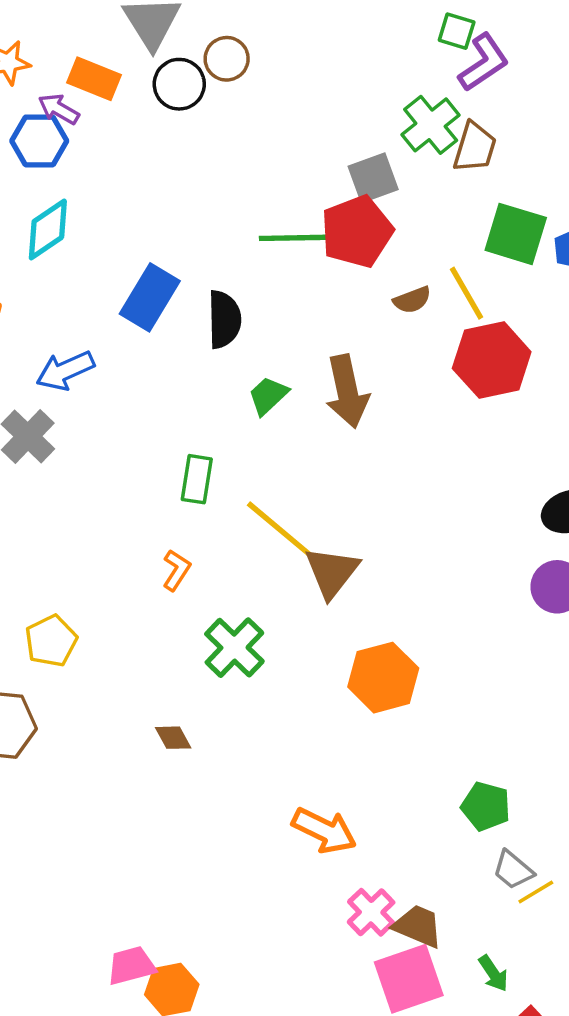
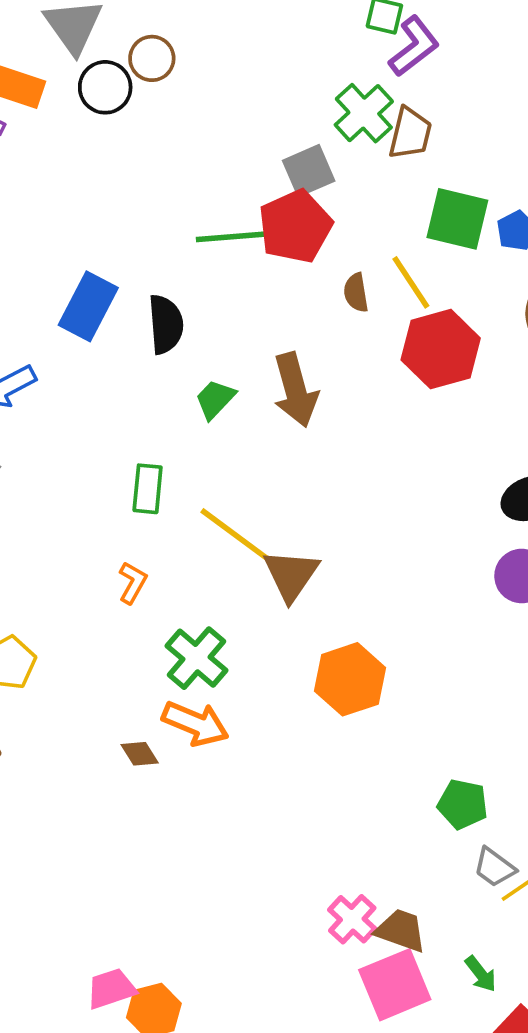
brown semicircle: (412, 300) -> (356, 293), turned 105
orange arrow: (324, 830) -> (195, 723), moved

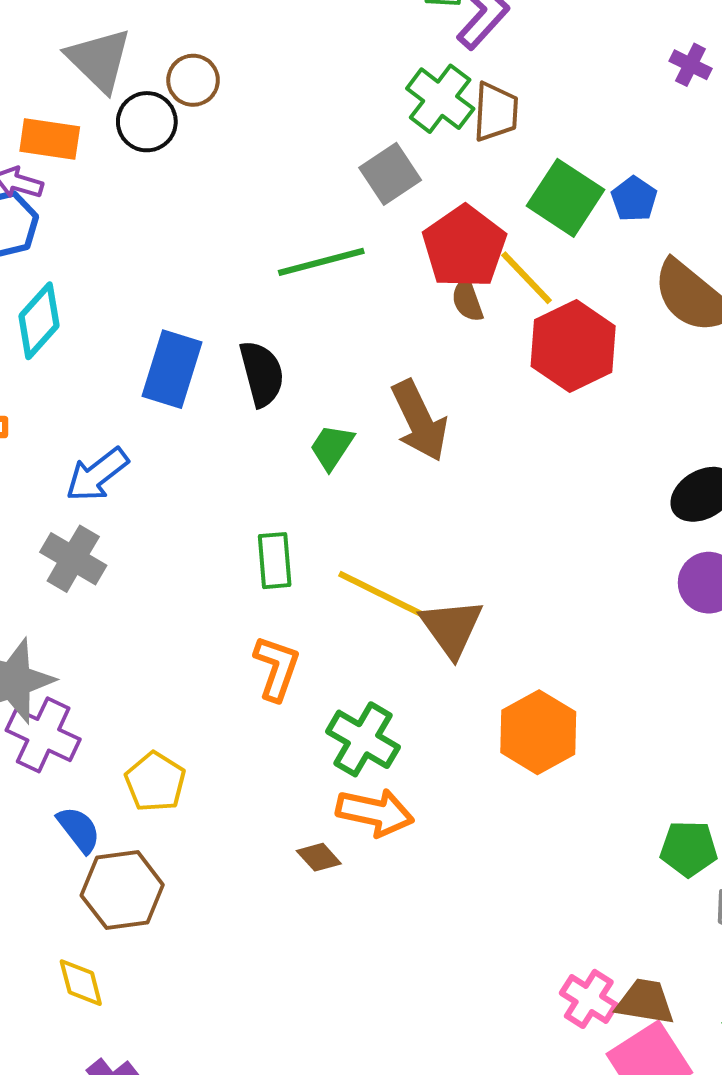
green square: (457, 219) -> (565, 198), turned 30
red pentagon: (295, 226) -> (464, 247), moved
orange L-shape: (133, 583) -> (277, 668), size x1.4

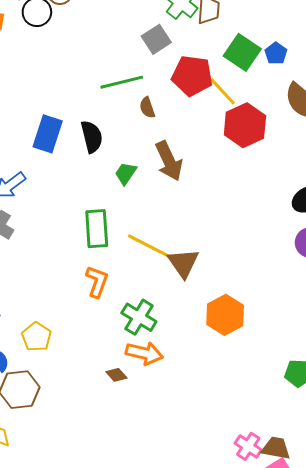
red pentagon: (464, 247) -> (192, 76), turned -30
brown semicircle: (467, 300) -> (147, 108), moved
green rectangle: (275, 561) -> (97, 229), size x1.4

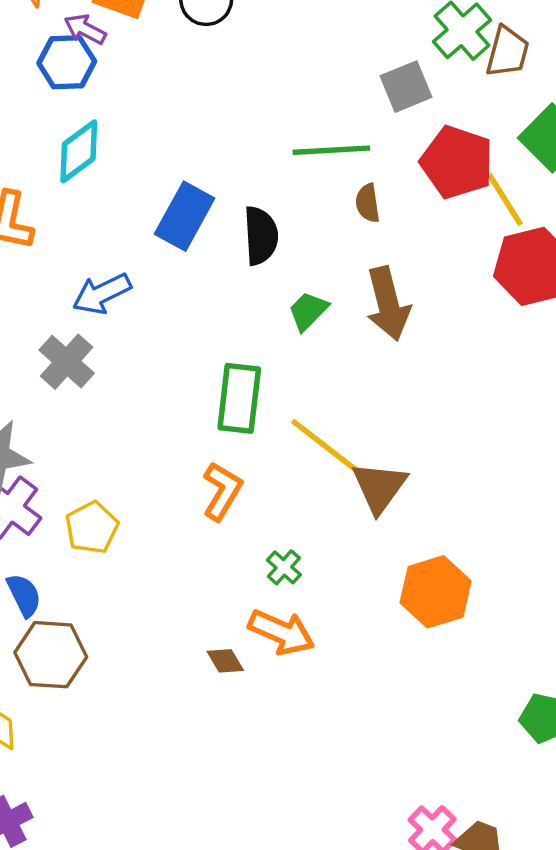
green cross: (139, 317) -> (284, 567), size x0.6
yellow pentagon: (37, 337) -> (92, 528), moved

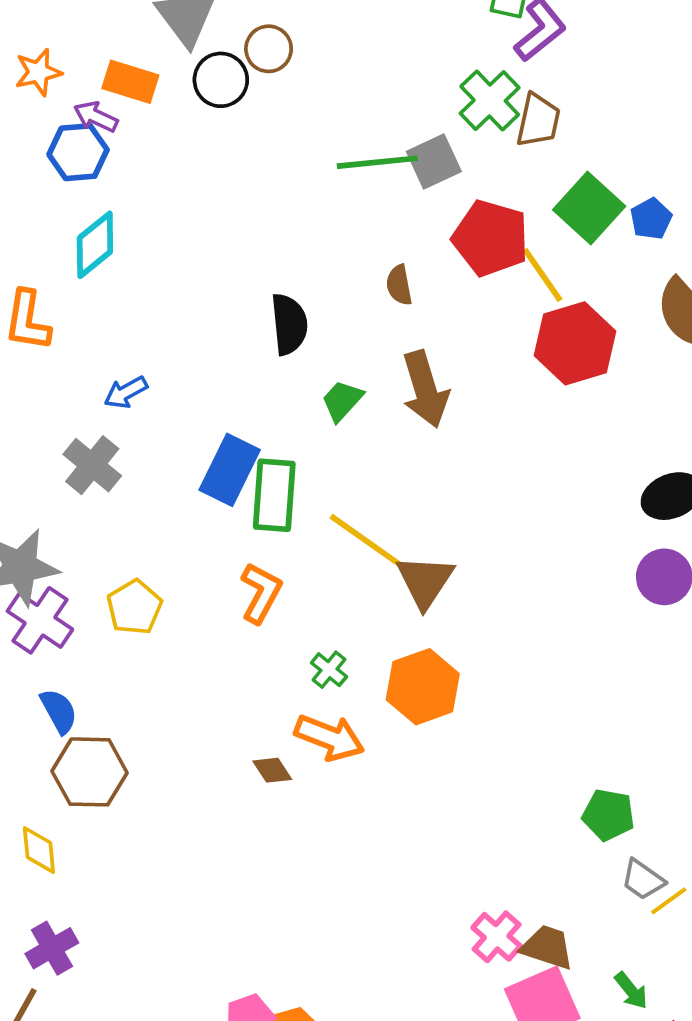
green line: (331, 150) -> (377, 162), moved
blue rectangle: (185, 216) -> (230, 470), moved
blue arrow: (102, 294) -> (126, 392), size x0.7
yellow pentagon: (92, 528) -> (134, 607), moved
orange hexagon: (436, 592) -> (423, 687), moved

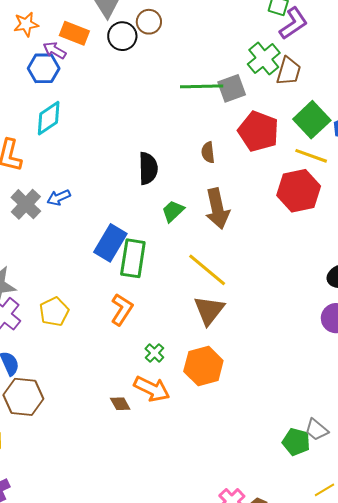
yellow line: (543, 275) -> (311, 156), moved, turned -40
gray cross: (92, 465) -> (26, 204), moved
yellow line: (366, 540) -> (207, 270), moved
gray trapezoid: (643, 880) -> (317, 430), moved

